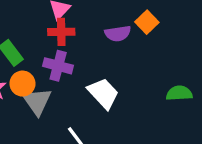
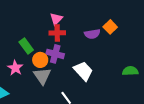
orange circle: (22, 84) -> (40, 60), moved

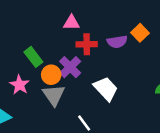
pink triangle: (56, 19) -> (71, 23), turned 48
red cross: (57, 33) -> (87, 44), moved
purple cross: (55, 54) -> (70, 67), turned 30

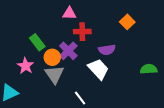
purple semicircle: (117, 42) -> (107, 50), moved

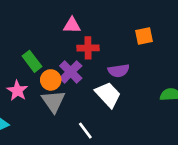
orange square: (127, 22) -> (144, 36), turned 32

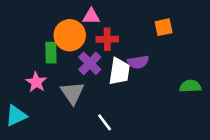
green rectangle: (32, 61) -> (51, 53), turned 36
orange circle: (51, 80) -> (70, 35), moved, size x1.5
white trapezoid: (108, 95) -> (119, 71), moved, turned 52

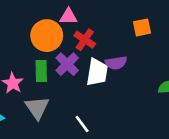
red cross: (107, 39) -> (85, 40), turned 35
green rectangle: (51, 53) -> (41, 71), moved
gray triangle: (72, 93) -> (37, 108), moved

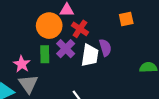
purple semicircle: (116, 63) -> (105, 48), turned -98
gray triangle: (37, 108) -> (28, 84), moved

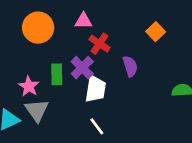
orange square: (126, 19) -> (156, 32), turned -32
orange circle: (49, 26) -> (38, 28), moved
white trapezoid: (90, 55) -> (95, 89), moved

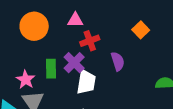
red cross: (99, 44) -> (90, 41), turned 36

